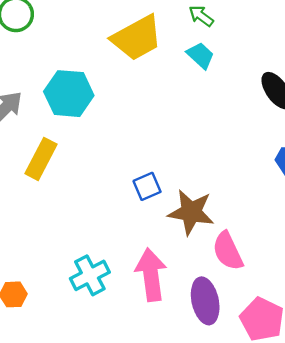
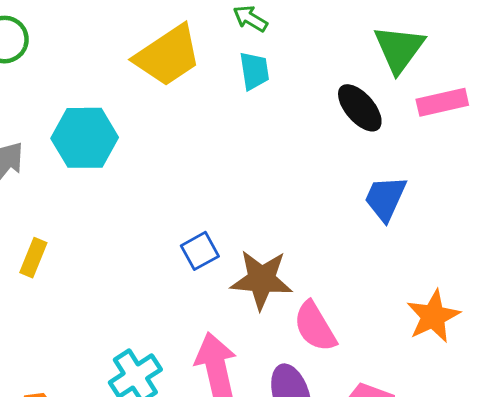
cyan trapezoid: (200, 55) -> (254, 71), turned 44
yellow rectangle: (41, 159) -> (33, 258), moved, size x0.7

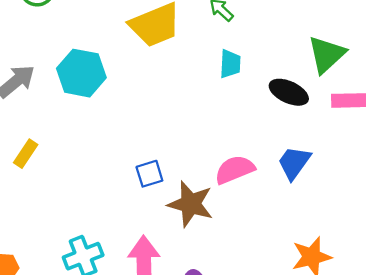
cyan trapezoid: (254, 71) -> (230, 64), moved
black ellipse: (360, 108) -> (289, 92), turned -36
pink semicircle: (315, 327) -> (235, 170), moved, turned 87

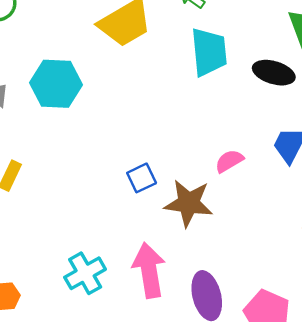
cyan trapezoid: (230, 64) -> (209, 52), size x1.6
pink semicircle: (235, 170) -> (229, 161), size x0.7

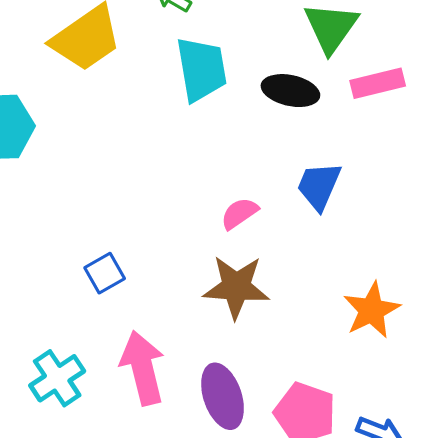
blue square: (142, 178) -> (105, 273), moved
brown star: (189, 203) -> (236, 287), moved

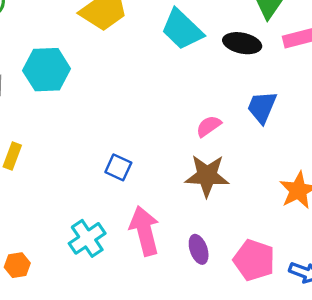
cyan trapezoid: (201, 69) -> (182, 29), turned 144
blue square: (105, 273) -> (118, 167), turned -35
purple ellipse: (223, 396) -> (199, 249), size x0.7

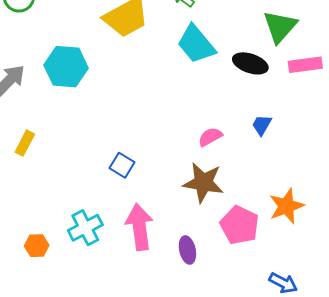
blue trapezoid: (262, 107) -> (262, 125), size x0.7
pink pentagon: (254, 260) -> (240, 225), moved
orange hexagon: (17, 265) -> (37, 246), moved

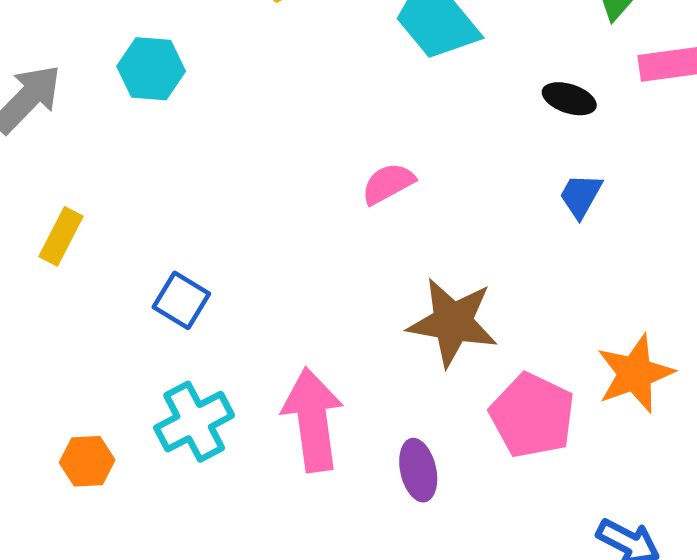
black ellipse: (250, 63) -> (569, 99), moved, size x0.7
cyan hexagon: (66, 67) -> (151, 69), size x0.7
pink semicircle: (210, 137) -> (388, 184), moved
blue square: (122, 165) -> (181, 300), moved

